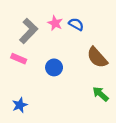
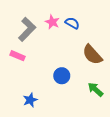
blue circle: (54, 67) -> (62, 76), moved
blue star: (20, 105) -> (30, 100), moved

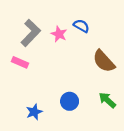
pink star: (52, 22) -> (59, 34), moved
blue circle: (62, 76) -> (70, 101), moved

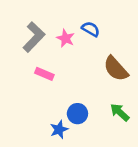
pink rectangle: (20, 62) -> (44, 74), moved
blue star: (34, 112) -> (59, 129), moved

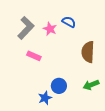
brown semicircle: (116, 69) -> (88, 52), turned 45
green arrow: (120, 112) -> (91, 85), turned -63

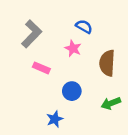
pink star: (50, 29) -> (73, 48), moved
blue circle: (59, 86) -> (72, 91), moved

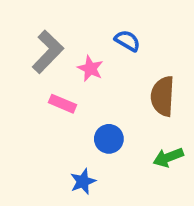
pink star: (73, 48) -> (90, 68), moved

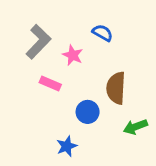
brown semicircle: (163, 96) -> (116, 88), moved

